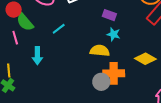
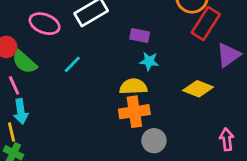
cyan arrow: (37, 56) -> (21, 111), moved
orange cross: (114, 73) -> (134, 112), moved
gray circle: (101, 82) -> (154, 141), moved

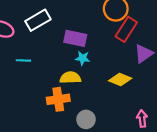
purple rectangle: (140, 35) -> (75, 38), size x1.5
cyan line: (72, 64) -> (23, 60), turned 48
orange cross: (134, 112) -> (58, 99), moved

